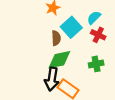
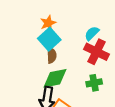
cyan square: (71, 27) -> (49, 39), moved
red cross: (98, 35) -> (96, 52), size x1.5

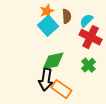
brown semicircle: (52, 55) -> (67, 16), moved
green cross: (94, 83) -> (88, 65), turned -32

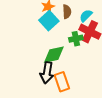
green cross: (88, 65) -> (76, 39), moved, turned 32
orange rectangle: (61, 89) -> (62, 82), turned 36

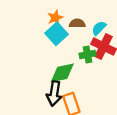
brown semicircle: (67, 12) -> (77, 23), turned -88

